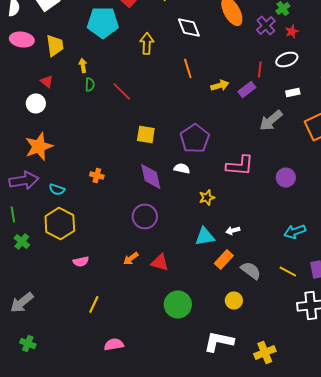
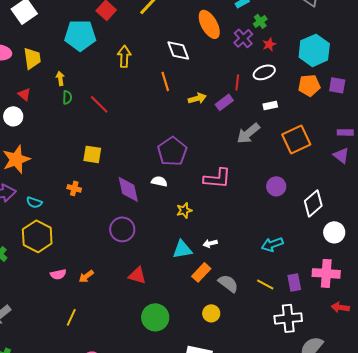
white diamond: (189, 28) -> (178, 50), moved
yellow square: (146, 134) -> (92, 154), moved
purple circle: (286, 178) -> (276, 186), moved
orange arrow: (131, 258) -> (86, 276), moved

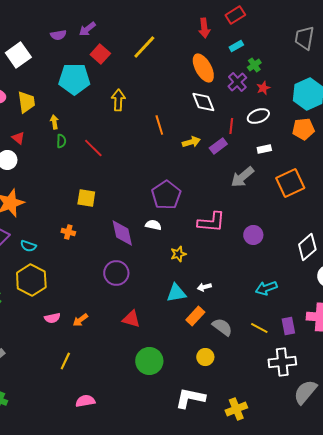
white diamond: (178, 50) -> (203, 102), moved
purple circle: (276, 186) -> (253, 235), moved

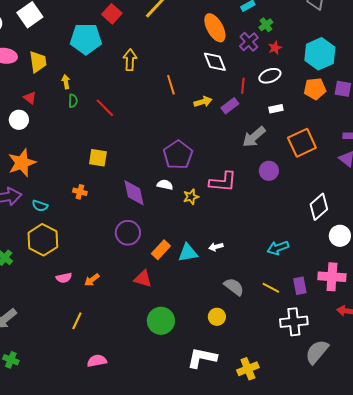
purple circle: (253, 235) -> (269, 171), moved
yellow star: (178, 254) -> (191, 197), moved
orange rectangle: (195, 316) -> (161, 250), moved

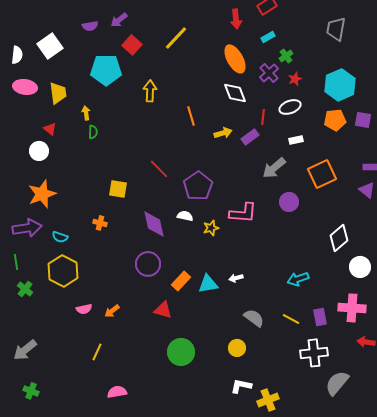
red line: (105, 108) -> (159, 169), moved
white L-shape: (202, 358) -> (241, 386), moved, size x0.7

